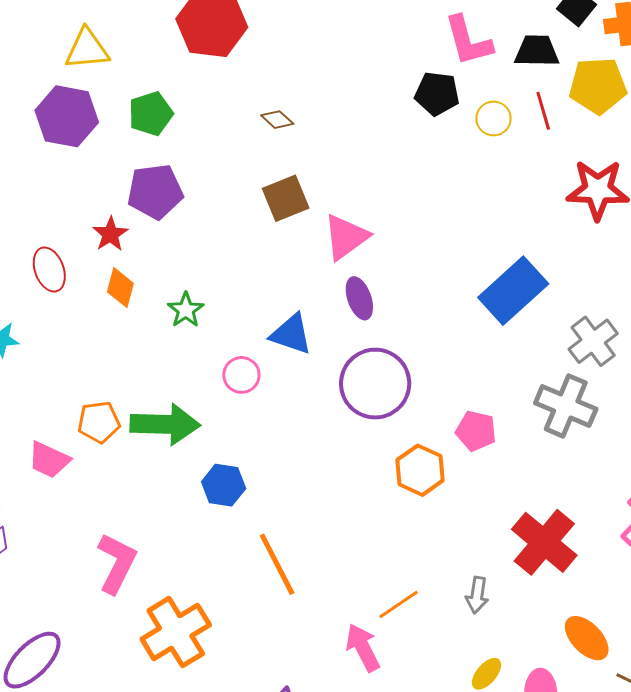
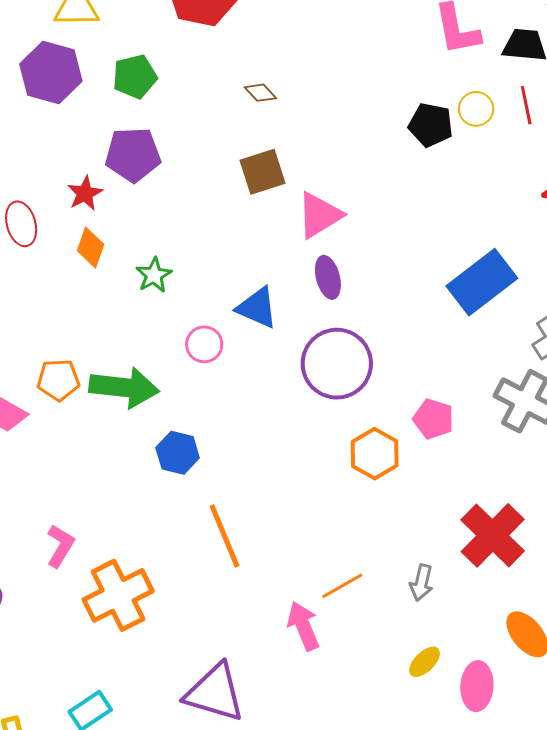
black pentagon: (437, 94) -> (431, 125), moved
pink L-shape: (117, 563) -> (60, 546), moved, size x0.7

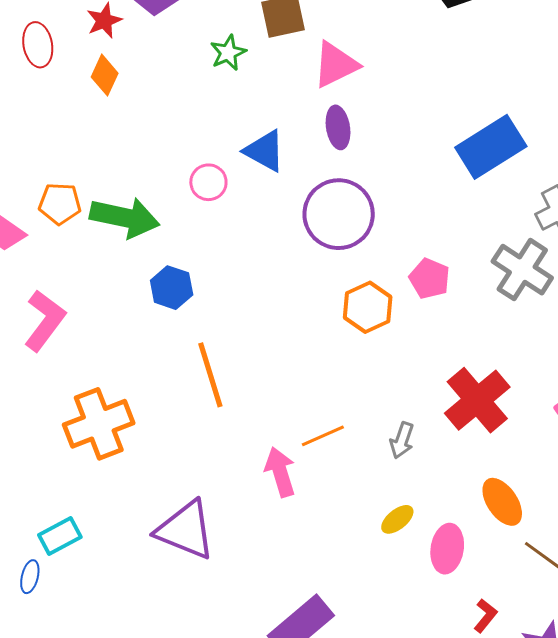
green star: (154, 275) -> (228, 53), moved
pink L-shape: (60, 546) -> (45, 321), moved, size x1.4

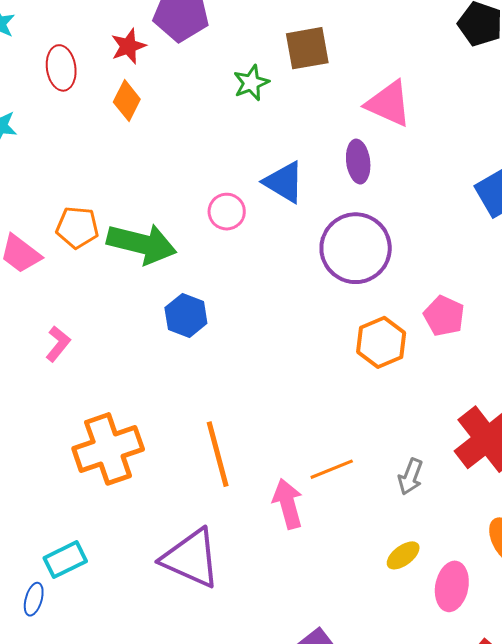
pink triangle: (336, 65) -> (389, 104), moved, turned 48
pink L-shape: (45, 321) -> (58, 344), size x0.6
orange line: (210, 375) -> (218, 454), moved

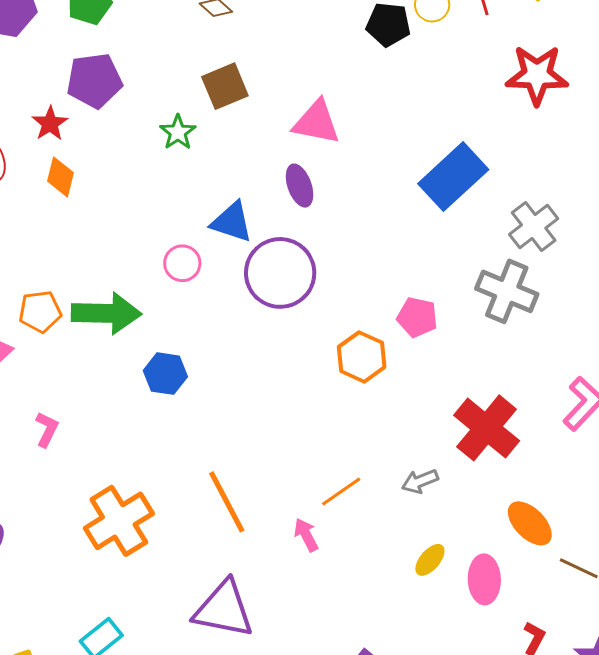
purple circle: (356, 248) -> (280, 273), moved
gray arrow: (411, 477) -> (420, 481), turned 60
pink arrow: (288, 504) -> (306, 535), size x0.7

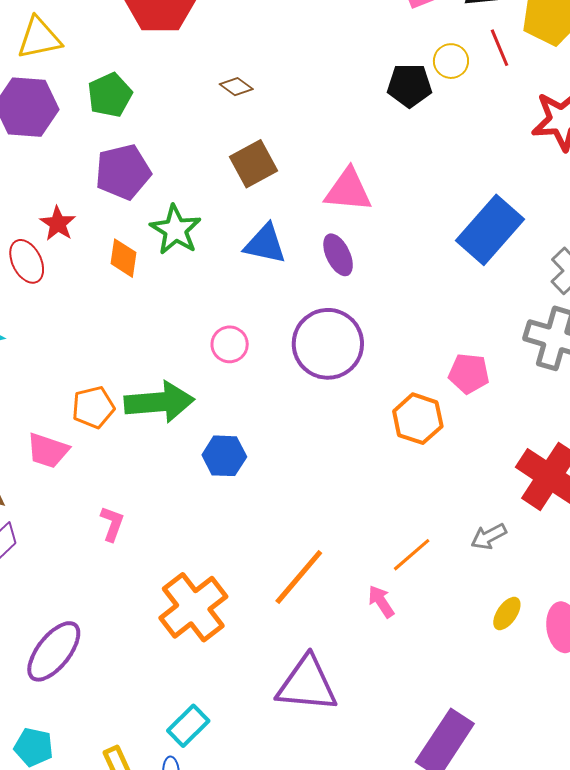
red star: (50, 124) -> (58, 224), moved
green star: (178, 132) -> (176, 230), moved, size x1.4
orange diamond: (60, 177) -> (124, 258), moved
blue triangle: (232, 222) -> (265, 244), moved
orange line: (227, 502) -> (299, 577), turned 74

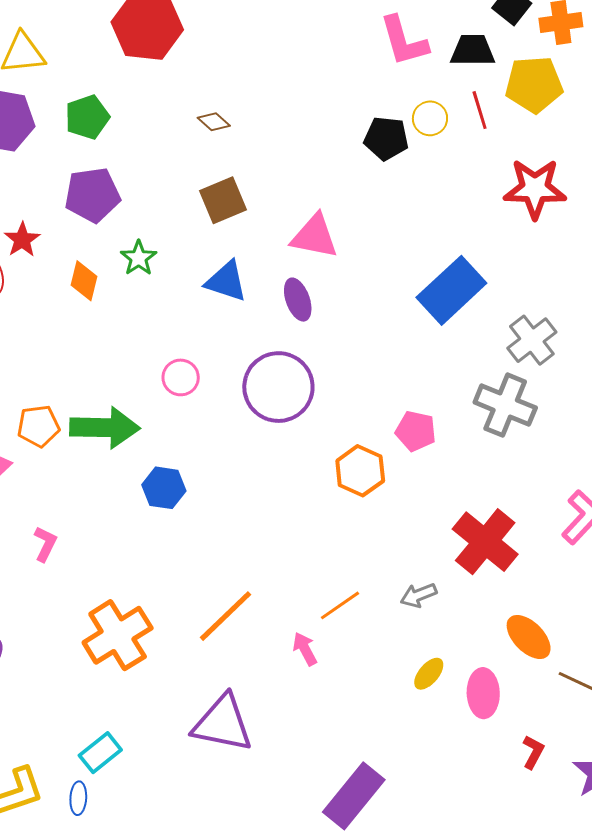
green star: (176, 230) -> (139, 258), size x0.7

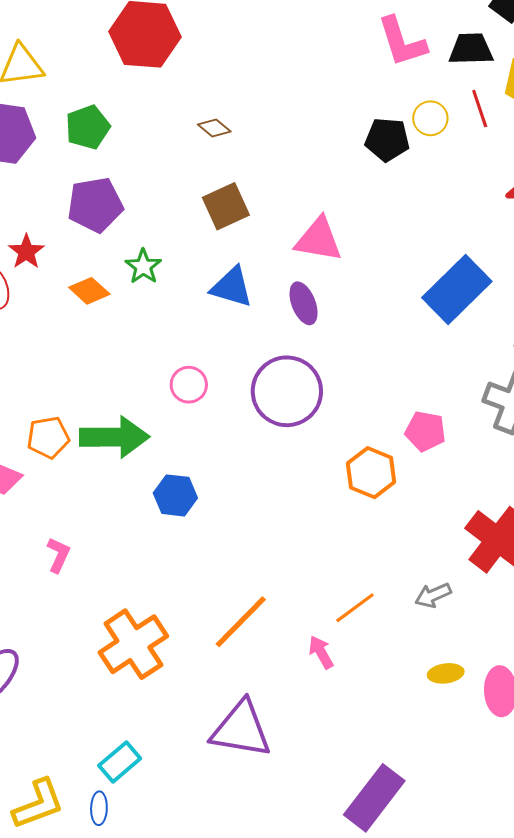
orange diamond: (84, 281) -> (89, 291), turned -60
yellow ellipse: (429, 674) -> (446, 673), turned 44

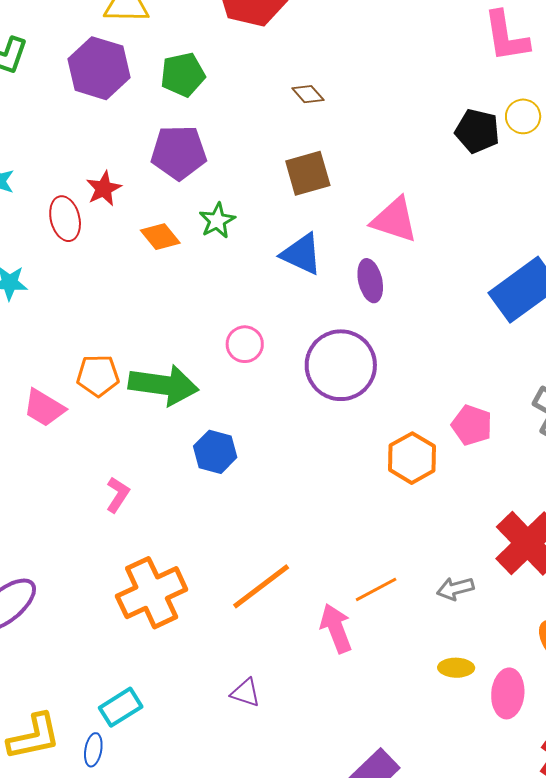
pink L-shape: (59, 555) -> (118, 495), moved
pink arrow: (321, 652) -> (336, 628), size x1.4
purple triangle: (241, 729) -> (245, 693), size x0.5

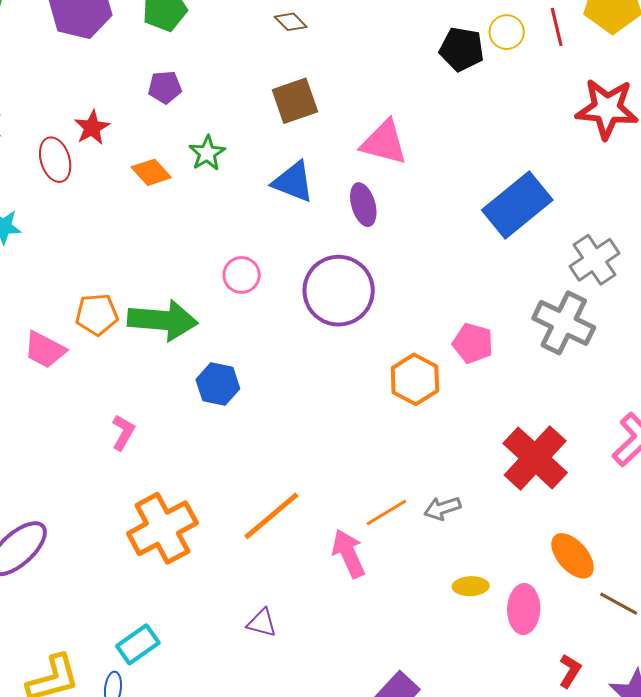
purple pentagon: (179, 152) -> (165, 87), size x0.6
gray arrow: (455, 589) -> (442, 508), moved

